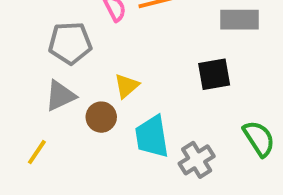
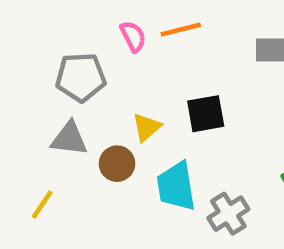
black square: (214, 74) -> (206, 114), moved
gray triangle: (60, 96) -> (69, 139), turned 32

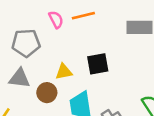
yellow triangle: (147, 127) -> (64, 72), turned 30

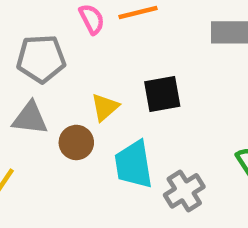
yellow triangle: (64, 72) -> (105, 107), turned -30

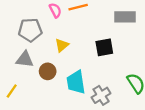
black square: (162, 94) -> (104, 47), moved
yellow triangle: (105, 107) -> (62, 45), moved

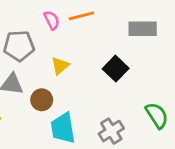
black square: (104, 47) -> (116, 69), turned -36
cyan trapezoid: (76, 82) -> (63, 128), moved

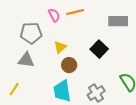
brown circle: (42, 100) -> (69, 65), moved

